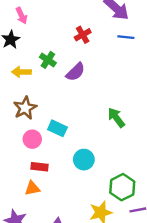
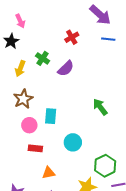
yellow arrow: (21, 72) -> (20, 69), turned -70
cyan rectangle: (57, 128) -> (51, 116), turned 70
orange triangle: (32, 188) -> (49, 173), moved

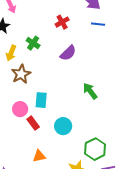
purple semicircle: (66, 69) -> (68, 53), moved
brown star: (23, 99) -> (21, 74), moved
red rectangle: (35, 148) -> (33, 123), moved, turned 48

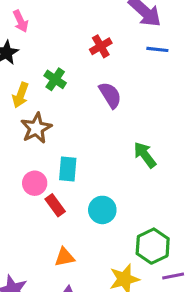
purple semicircle: (68, 53) -> (110, 95), turned -78

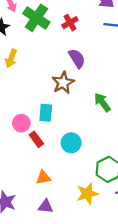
green cross: (55, 79) -> (36, 18), moved, size x1.6
brown star: (36, 128) -> (63, 83), moved

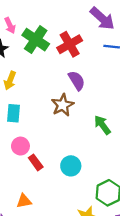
red cross: (70, 23) -> (70, 44), size x1.5
cyan rectangle: (46, 113) -> (13, 113), moved
orange triangle: (43, 178) -> (24, 201), moved

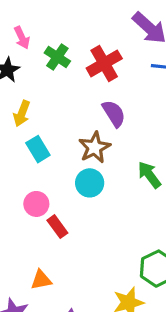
green cross: (36, 40) -> (57, 57), size x0.7
cyan rectangle: (13, 113) -> (38, 149), moved, turned -36
cyan circle: (71, 166) -> (90, 183), moved

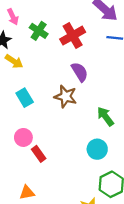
yellow arrow: (22, 114) -> (14, 61), moved, turned -78
brown star: (94, 147) -> (66, 96), turned -30
cyan circle: (90, 183) -> (97, 149), moved

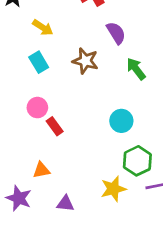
yellow arrow: (14, 61) -> (43, 28), moved
purple semicircle: (80, 72) -> (116, 33), moved
green arrow: (105, 116) -> (136, 69), moved

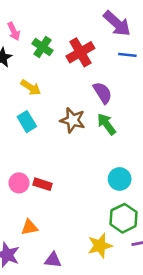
green arrow: (136, 69) -> (107, 124), moved
pink circle: (37, 108) -> (19, 183), moved
cyan circle: (121, 121) -> (120, 179), moved
red rectangle: (55, 126) -> (42, 184), turned -36

